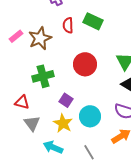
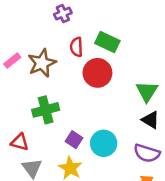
red circle: (85, 64) -> (97, 73), moved
cyan circle: (90, 116) -> (104, 143), moved

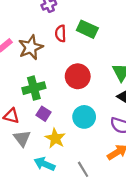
red circle: (97, 73) -> (78, 76), moved
purple square: (74, 140) -> (43, 114), moved

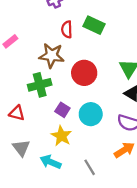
brown star: (31, 47) -> (52, 56), moved, turned 30
purple square: (43, 114) -> (62, 110), moved
gray triangle: (22, 138) -> (21, 148), moved

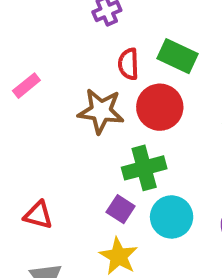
red circle: (84, 73) -> (160, 107), moved
green cross: (40, 85) -> (144, 168), moved

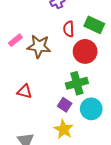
brown star: (101, 111) -> (39, 46), moved
red triangle: (38, 215) -> (25, 91), moved

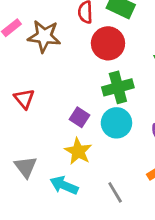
green cross: (77, 83) -> (118, 87), moved
red triangle: (25, 91) -> (24, 99), turned 35

